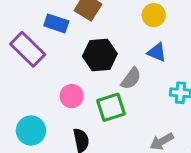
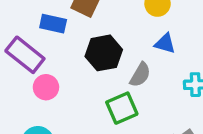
pink circle: (72, 96) -> (46, 87), moved

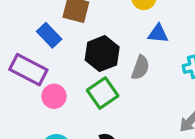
blue rectangle: (53, 24) -> (49, 35), turned 45
green square: (122, 108) -> (103, 93), moved

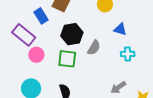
blue triangle: (158, 34) -> (120, 29), moved
green square: (103, 93) -> (67, 59), turned 30

